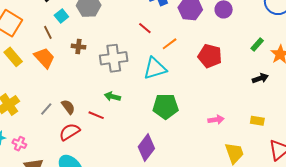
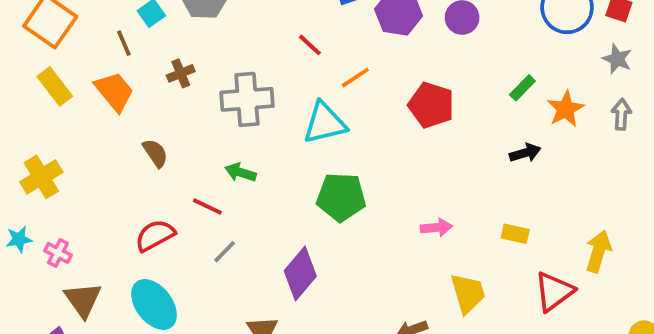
brown cross: (78, 47) -> (181, 73), turned -32
brown semicircle: (68, 107) -> (155, 153), moved
gray line: (46, 109) -> (225, 252), moved

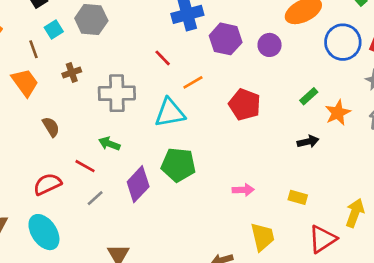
purple diamond: (300, 273) -> (138, 184), moved

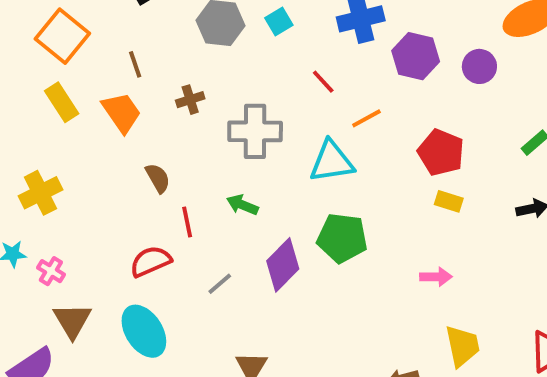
cyan square: (54, 30) -> (279, 21), moved
red line: (85, 166) -> (187, 222), moved, turned 48
yellow rectangle: (298, 197) -> (449, 201), moved

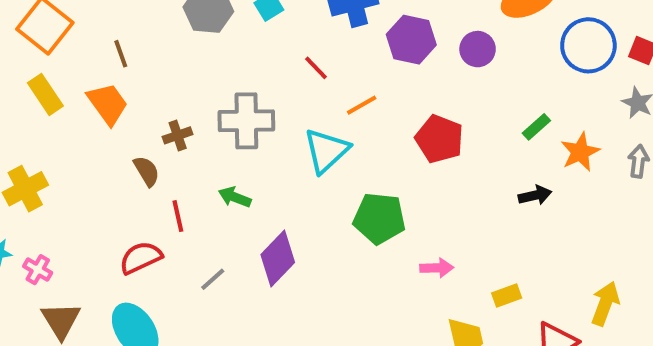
brown cross: (190, 100) -> (178, 135), moved
cyan triangle: (332, 162) -> (326, 151), turned -33
yellow rectangle: (449, 201) -> (507, 295), moved, turned -36
green pentagon: (342, 238) -> (379, 218), moved

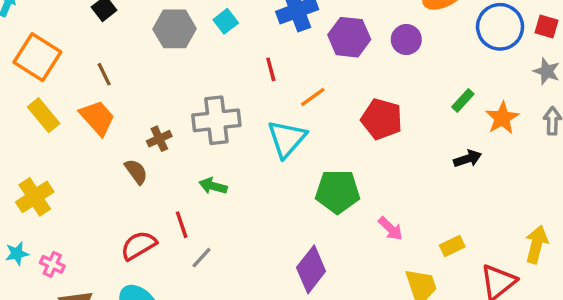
red line: (316, 68) -> (271, 69), turned 35
red line: (178, 216) -> (182, 225), moved
purple diamond: (278, 258) -> (311, 269), moved
pink arrow: (437, 268) -> (390, 229), turned 52

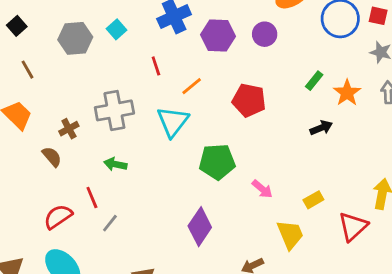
brown line: (104, 74) -> (27, 70), moved

